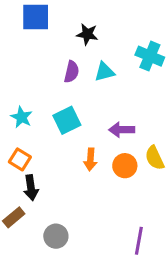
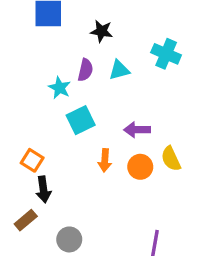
cyan star: (21, 117) -> (60, 88), moved

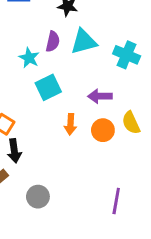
cyan cross: (166, 54) -> (127, 55), moved
cyan triangle: (119, 70) -> (84, 42), size x1.4

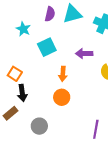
cyan star: (29, 58) -> (23, 29), moved
orange circle: (103, 130) -> (62, 97), moved

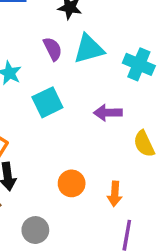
purple semicircle: (50, 14) -> (53, 49), turned -40
orange arrow: (63, 74) -> (115, 194), moved

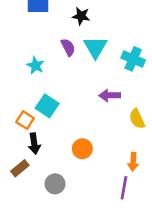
cyan triangle: (89, 49) -> (95, 47), turned -45
cyan square: (47, 102) -> (47, 106), moved, turned -30
orange arrow: (115, 194) -> (133, 162), moved

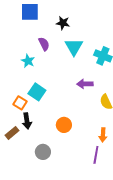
purple semicircle: (68, 47) -> (44, 44), moved
brown rectangle: (20, 168) -> (12, 133), moved

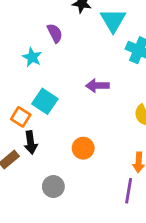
cyan triangle: (74, 47) -> (113, 20), moved
purple arrow: (85, 84) -> (97, 86), moved

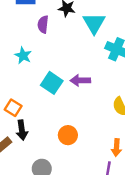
purple semicircle: (55, 33) -> (43, 24), moved, turned -147
cyan square: (45, 101) -> (52, 83), moved

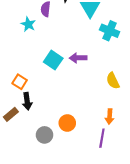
cyan star: (23, 56) -> (28, 24), moved
orange circle: (68, 135) -> (67, 123), moved

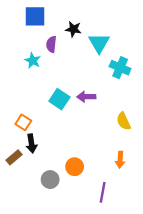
purple line: (102, 138) -> (103, 192), moved

